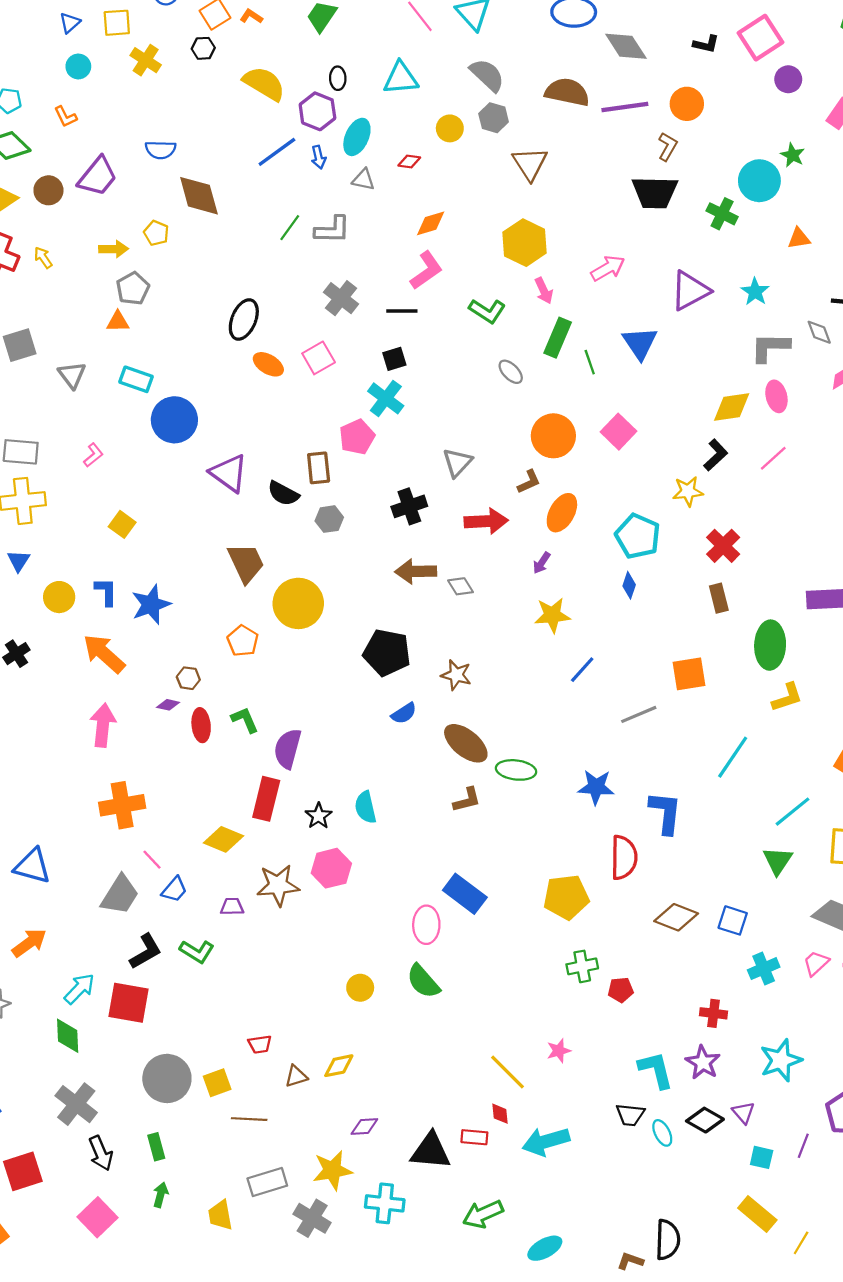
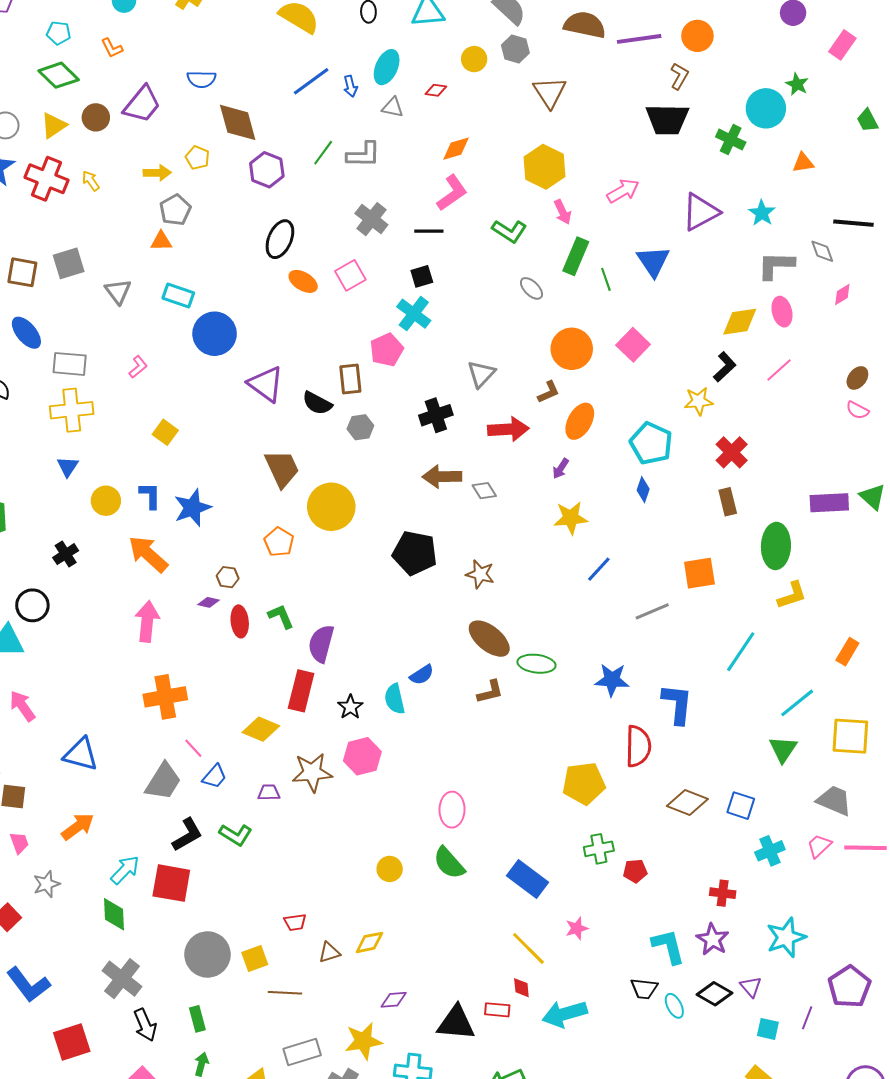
purple hexagon: (317, 111) -> (267, 170), moved
blue semicircle: (404, 713) -> (422, 675), moved
blue rectangle: (465, 894) -> (527, 879), moved

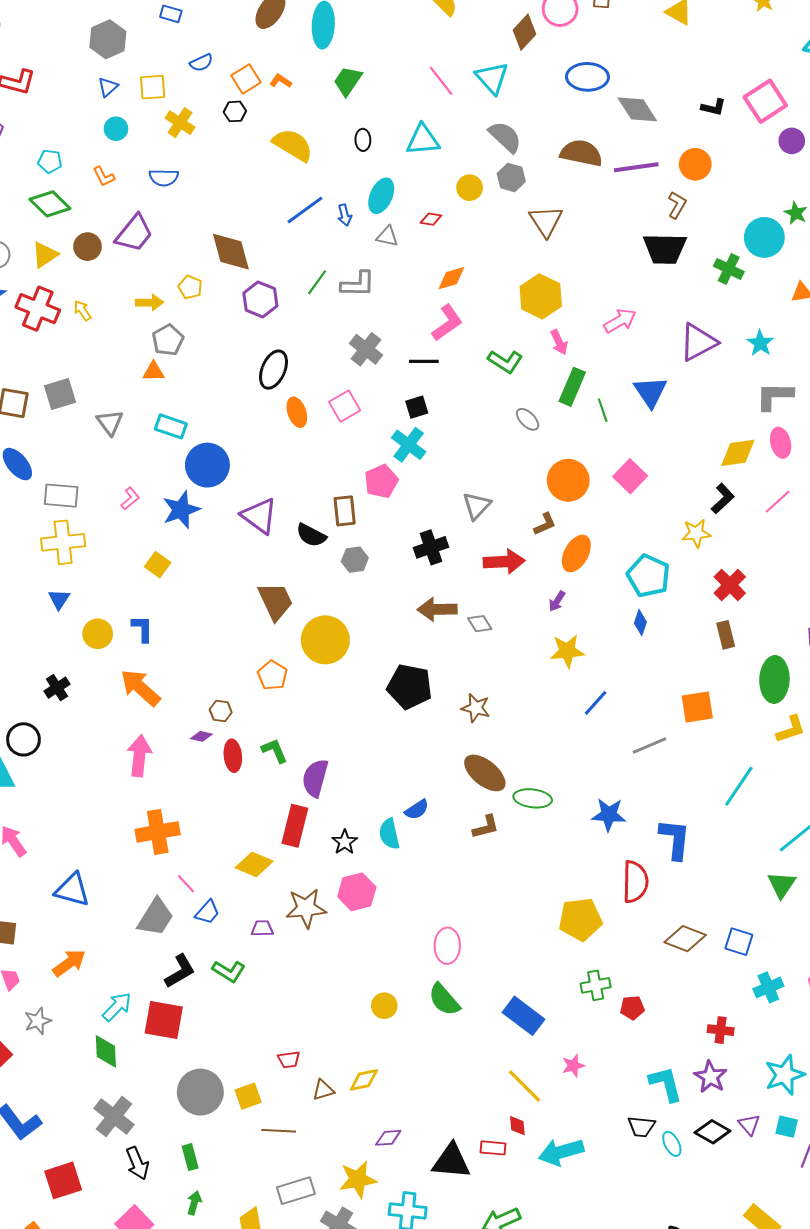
blue semicircle: (201, 79) -> (164, 177), moved
orange ellipse: (303, 281) -> (297, 412), turned 40
blue star: (192, 508) -> (181, 510), moved
cyan square: (768, 1029) -> (787, 1127), moved

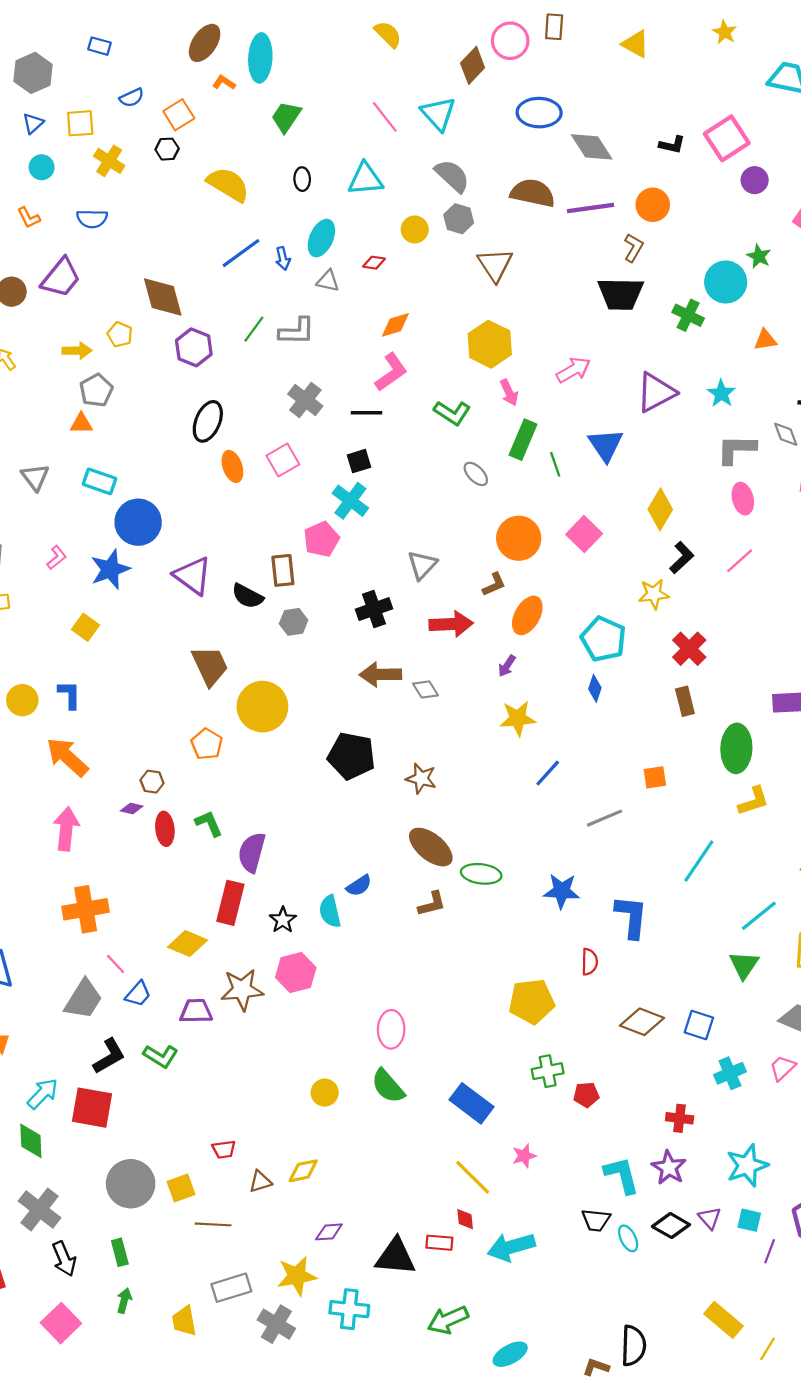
orange L-shape: (281, 81) -> (224, 83), moved
yellow diamond: (738, 453) -> (660, 509), moved, turned -51
orange square: (697, 707) -> (655, 777), size x0.7
red semicircle: (635, 882) -> (589, 962), size x0.6
purple trapezoid: (262, 928) -> (196, 1011), size x1.4

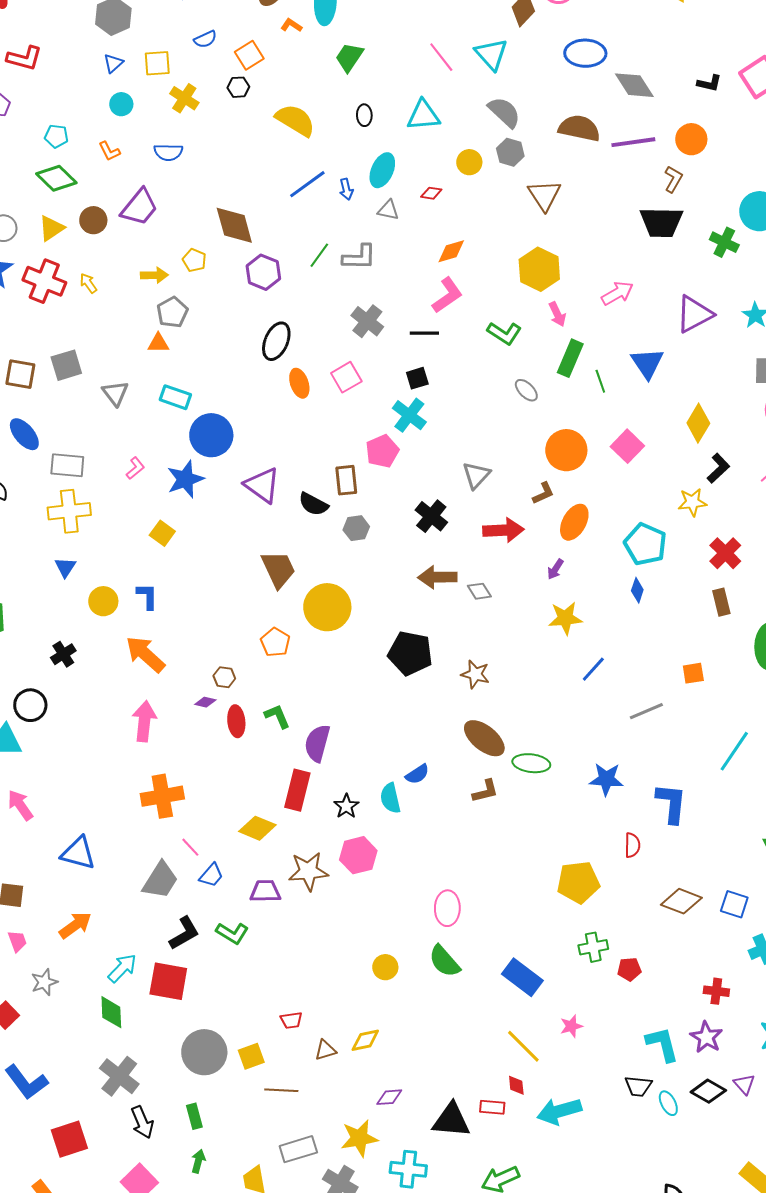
black cross: (374, 609) -> (431, 516), turned -32

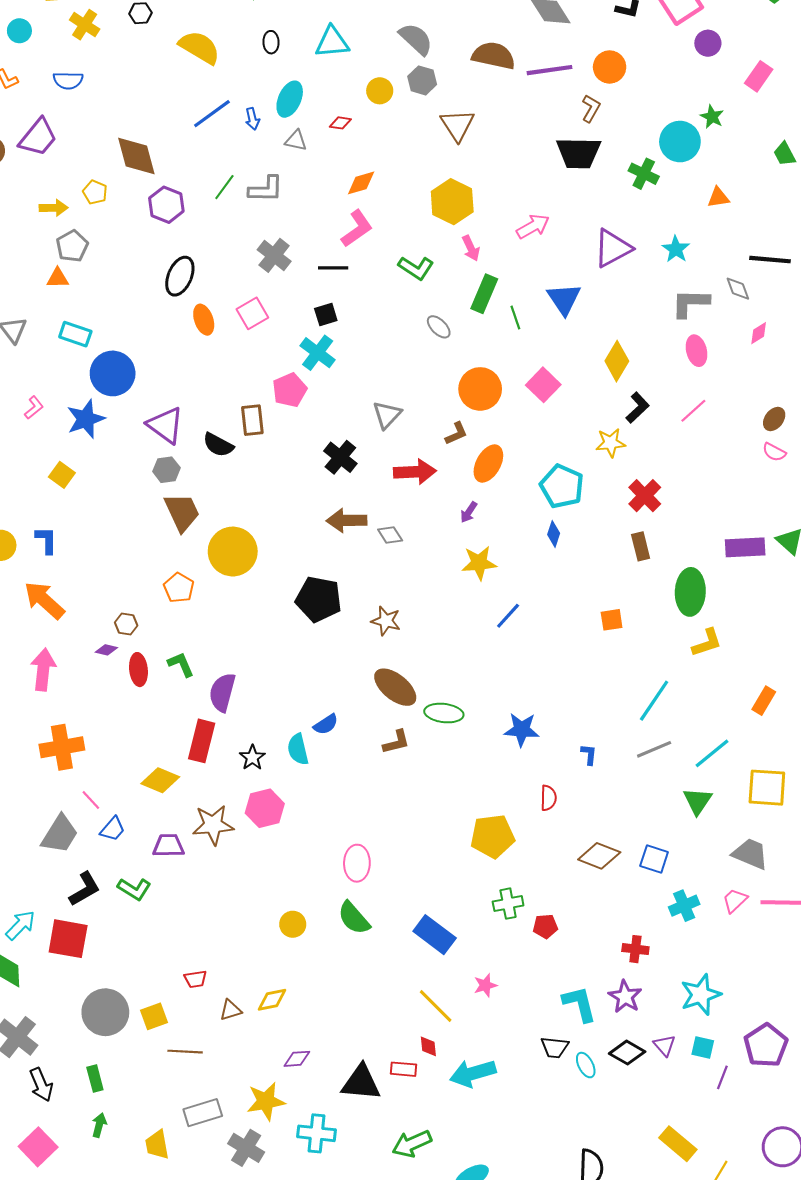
gray hexagon: (356, 528) -> (166, 470), moved
gray line: (646, 711) -> (654, 749), moved
blue L-shape: (671, 803) -> (589, 754), size x0.5

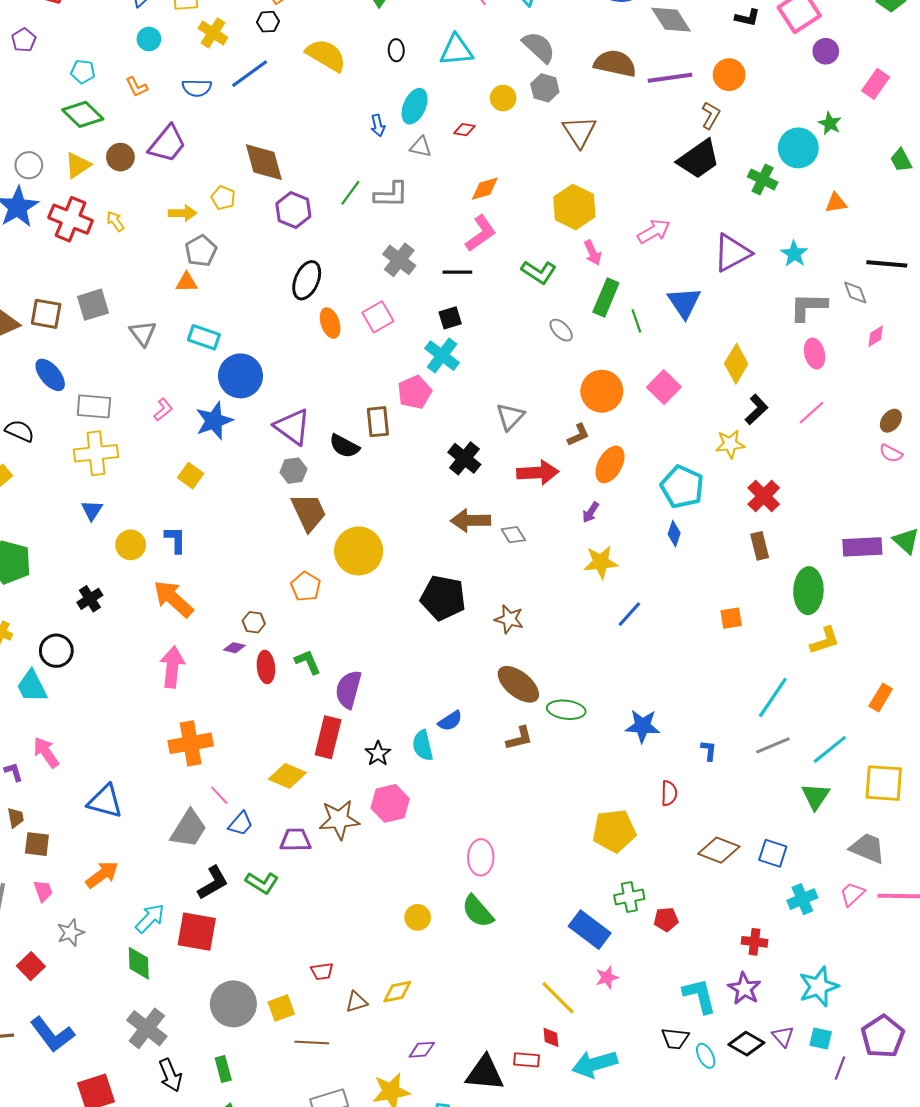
blue line: (212, 114) -> (250, 74), moved
black trapezoid: (578, 153) -> (699, 159), turned -36
blue rectangle: (435, 935) -> (590, 930), moved

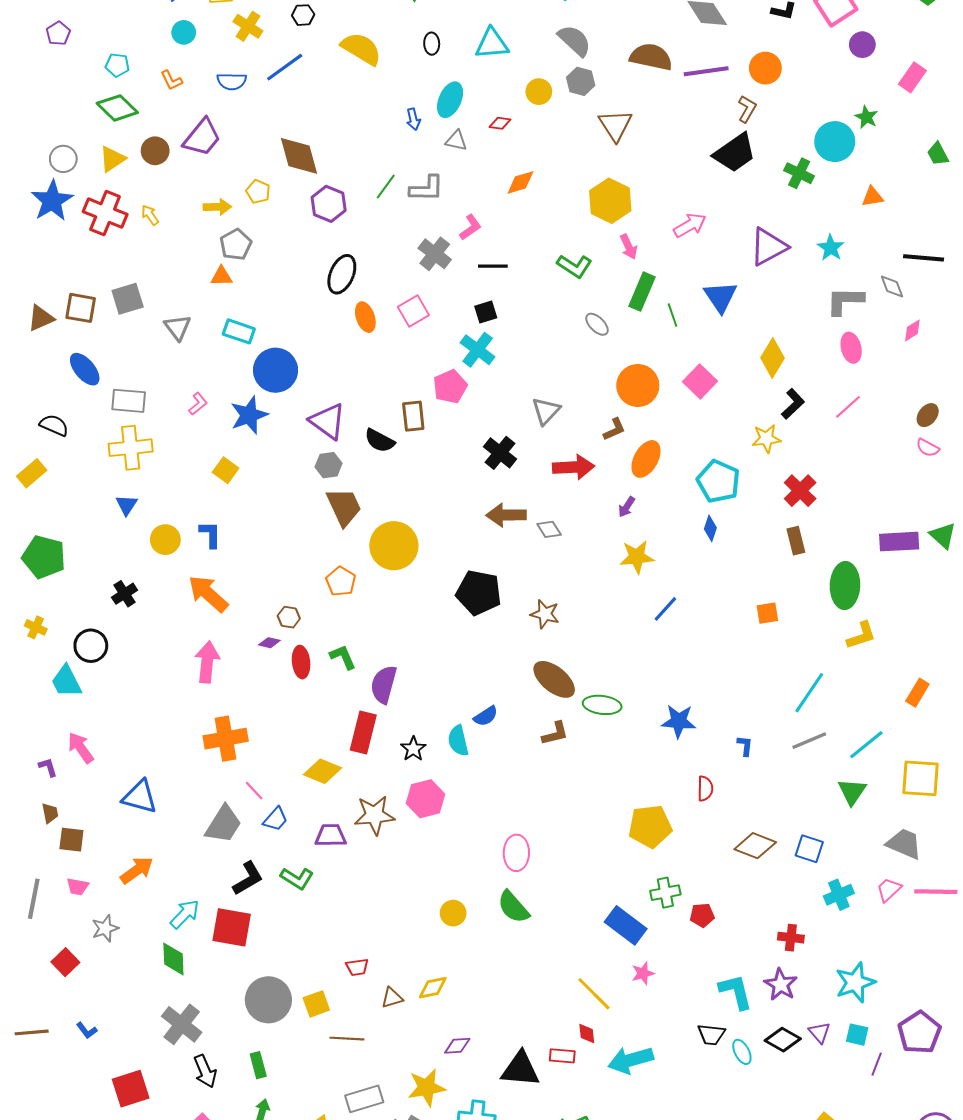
pink L-shape: (481, 233) -> (470, 227), moved, size x0.7
pink trapezoid: (43, 891) -> (78, 887), turned 120
blue L-shape: (52, 1034) -> (87, 1030), size x0.5

